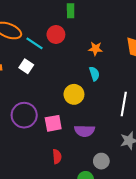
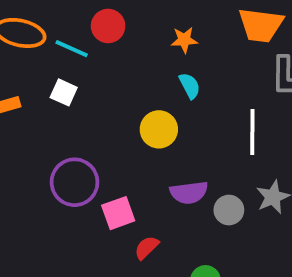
pink square: (53, 123) -> (118, 213), moved
red semicircle: (57, 157) -> (147, 248), turned -120
gray circle: (101, 161) -> (229, 210), moved

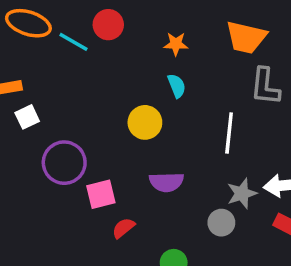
white square: (64, 92) -> (27, 117), moved, turned 35
gray circle: (229, 210) -> (221, 223), moved

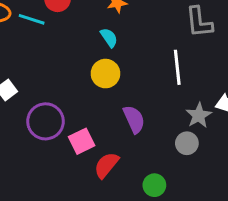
cyan semicircle: (177, 86) -> (109, 38), moved
purple semicircle: (167, 182) -> (134, 119), turned -100
red semicircle: (123, 228) -> (106, 165), size x1.4

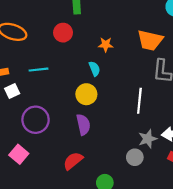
cyan line: (32, 19) -> (38, 70), moved, turned -36
purple semicircle: (134, 119) -> (83, 125), moved
pink square: (82, 141) -> (19, 154), moved, turned -36

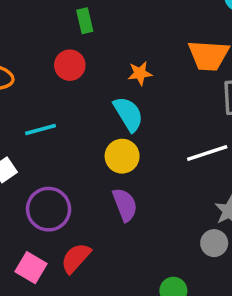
cyan semicircle: (94, 69) -> (128, 114), size x1.5
white line: (139, 101) -> (207, 153), turned 75
red semicircle: (73, 161) -> (76, 258), moved

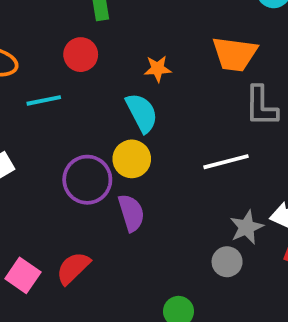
cyan line: (40, 130) -> (44, 100), moved
purple circle: (49, 209) -> (87, 180), moved

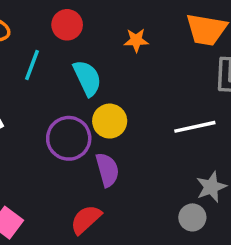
cyan line: (44, 100) -> (32, 65), turned -60
cyan semicircle: (142, 113) -> (87, 78), moved
red semicircle: (73, 268) -> (86, 219), moved

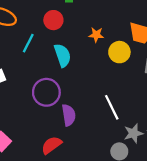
yellow circle: (110, 121) -> (119, 52), moved
white line: (195, 127) -> (112, 107), moved, turned 70

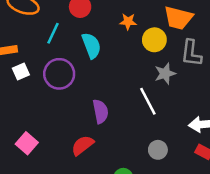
purple circle: (46, 92) -> (59, 74), moved
gray star: (133, 133) -> (165, 74), moved

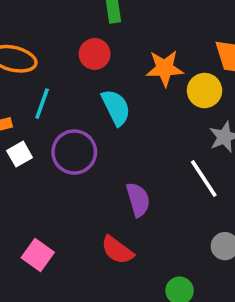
orange star: (128, 22) -> (165, 68), size x1.5
cyan line: (53, 33) -> (42, 104), moved
red semicircle: (83, 145) -> (117, 250), turned -100

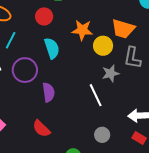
purple semicircle: (138, 200) -> (48, 92), moved

